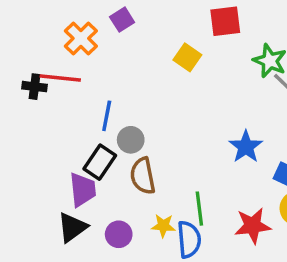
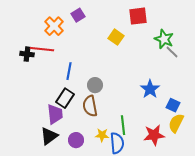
gray circle: (131, 140) -> (95, 85), moved

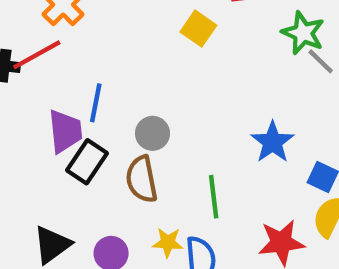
red line: (42, 49) -> (37, 55), turned -35
purple trapezoid: (55, 114) -> (65, 131), moved
green line: (123, 125) -> (214, 197), moved

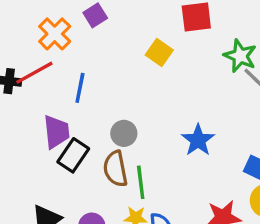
blue line: (96, 103) -> (80, 88), moved
blue star: (273, 142) -> (198, 140), moved
green line: (214, 197) -> (141, 182), moved

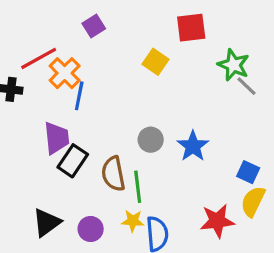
orange cross: (55, 34) -> (65, 73), moved
red line: (34, 73) -> (39, 58), moved
gray circle: (124, 133) -> (151, 140), moved

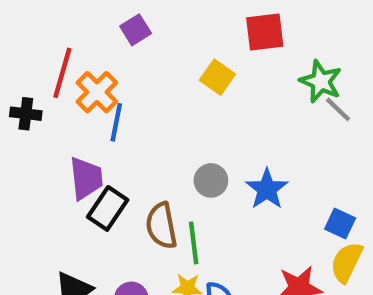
red line: (39, 58) -> (62, 73), turned -45

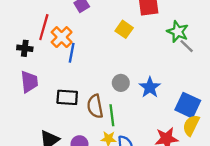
purple trapezoid: (86, 178) -> (29, 82), moved
black rectangle: (108, 208) -> (67, 97), turned 60
blue square: (340, 224) -> (188, 105), size x1.6

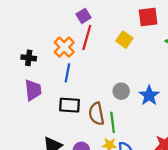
red line: (44, 27) -> (87, 37), moved
blue line: (72, 53) -> (67, 73), moved

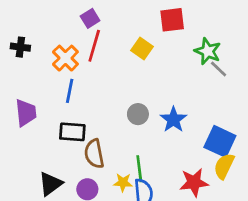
black cross: (29, 58) -> (20, 47), moved
brown semicircle: (96, 114) -> (94, 154), moved
green line: (113, 122) -> (139, 169), moved

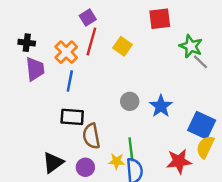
yellow square: (142, 48) -> (123, 46), moved
purple trapezoid: (26, 113) -> (35, 69), moved

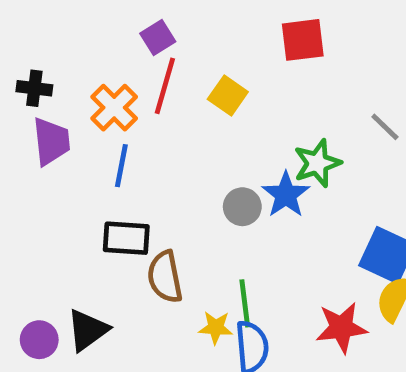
green star: (191, 46) -> (317, 163), moved, turned 30
blue star: (161, 106) -> (286, 195), moved
purple circle: (85, 167) -> (39, 340), moved

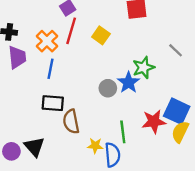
green line: (245, 303) -> (123, 132), moved
red star: (341, 328) -> (154, 122), moved
black triangle: (88, 330) -> (34, 147), turned -35

